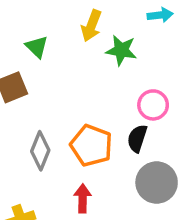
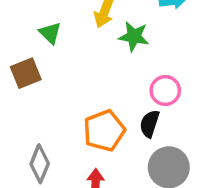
orange pentagon: (91, 145) -> (104, 131), turned 30
gray diamond: (40, 151) -> (40, 164), moved

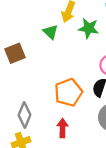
green triangle: (50, 33) -> (51, 32), moved

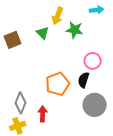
brown square: (15, 53) -> (13, 40), moved
red arrow: (62, 128) -> (43, 114), moved

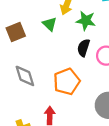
black semicircle: (84, 80) -> (84, 48), moved
gray diamond: (21, 103) -> (25, 76), moved, turned -40

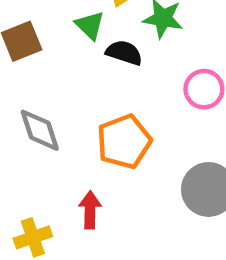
black semicircle: (84, 48) -> (124, 53), moved, turned 90

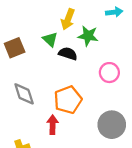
red arrow: (90, 210) -> (53, 125), moved

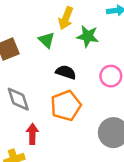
black semicircle: (68, 54) -> (66, 72), moved
red arrow: (53, 125) -> (32, 134), moved

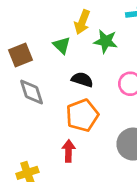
gray diamond: (18, 99) -> (32, 92), moved
red arrow: (32, 134) -> (69, 151), moved

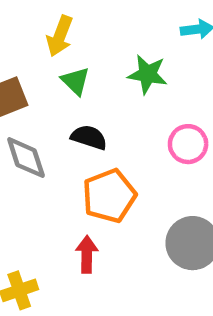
yellow arrow: (82, 22) -> (60, 36), moved
black semicircle: (82, 80) -> (89, 137), moved

